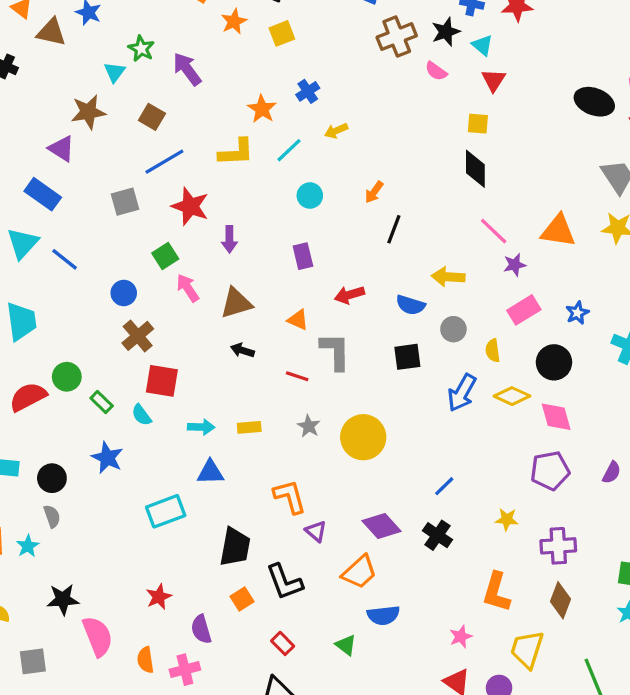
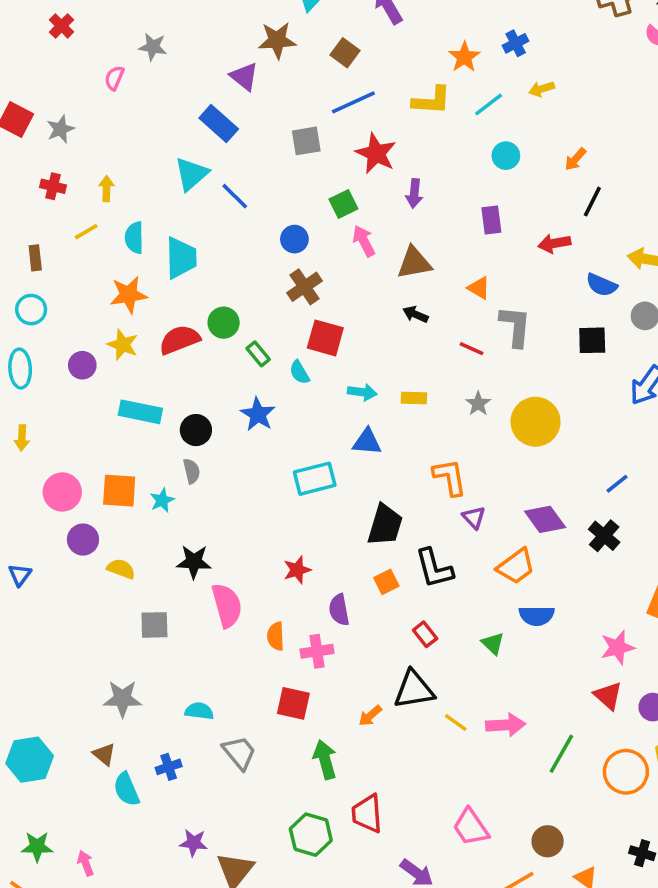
red arrow: (349, 295) -> (554, 243), moved
pink star: (461, 637) -> (618, 647), size x1.4

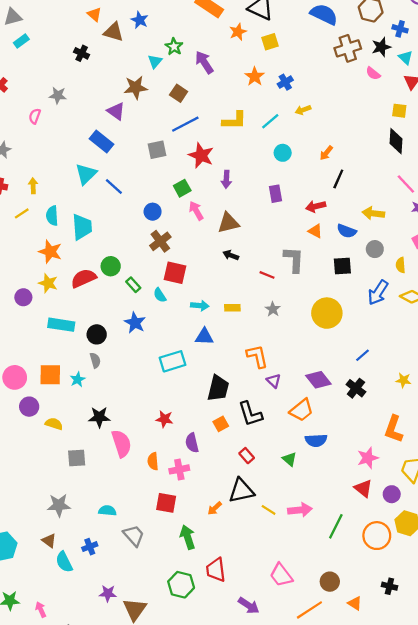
orange star: (464, 57) -> (255, 76), moved
orange triangle: (479, 288) -> (315, 231), moved
orange star: (129, 295) -> (50, 252), turned 30
yellow circle: (536, 422) -> (327, 313), moved
red star: (297, 570) -> (164, 419), turned 30

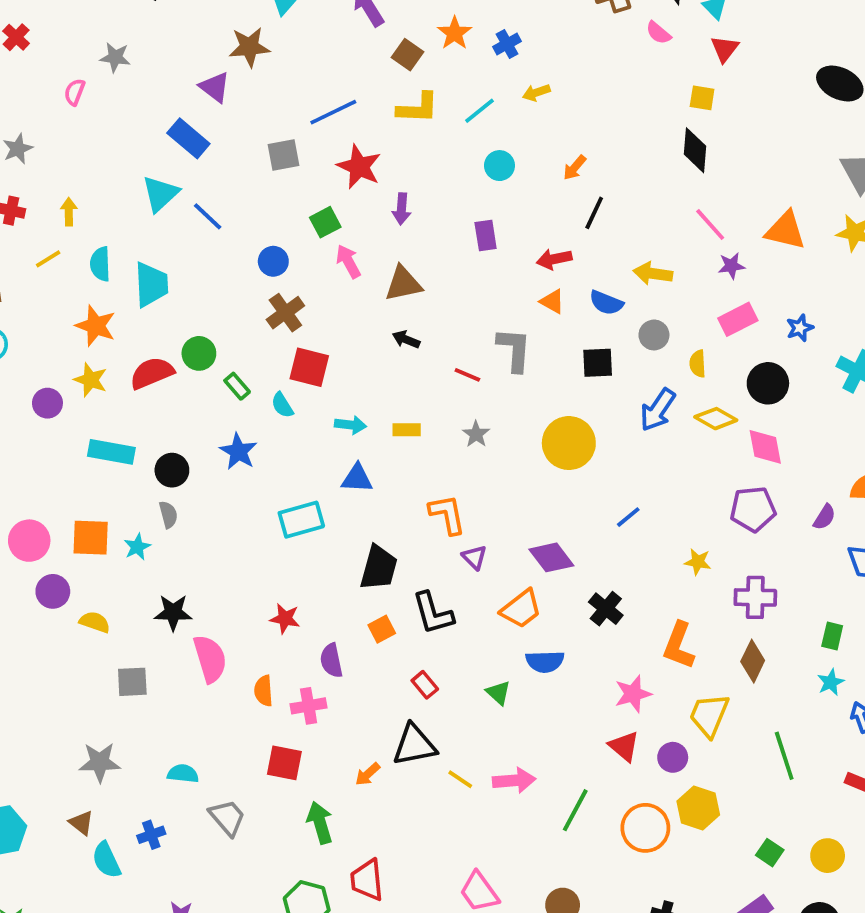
brown square: (179, 93) -> (407, 55), moved
black cross: (356, 388) -> (606, 609), moved

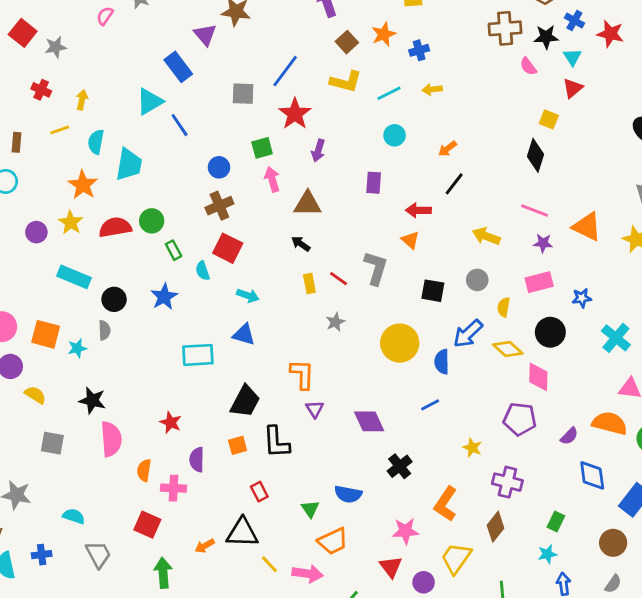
blue line: (333, 112) -> (285, 71), turned -40
pink line: (710, 225) -> (535, 211), turned -40
blue semicircle: (606, 303) -> (442, 362), moved, turned 55
yellow rectangle: (407, 430) -> (309, 284), moved, turned 66
orange trapezoid: (521, 609) -> (333, 541), moved

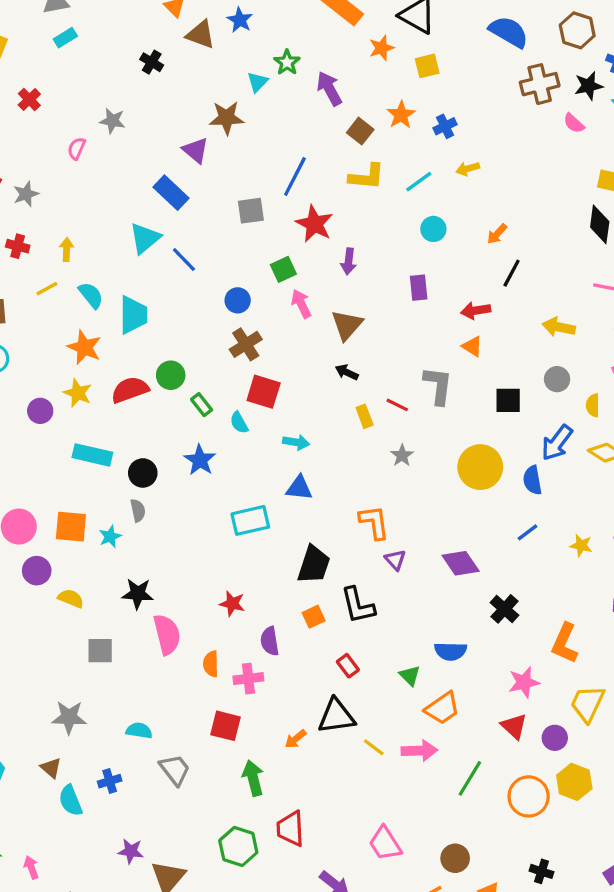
cyan semicircle: (96, 142) -> (91, 295), turned 140
brown triangle: (308, 204) -> (347, 325), turned -40
yellow star: (472, 448) -> (581, 545), moved

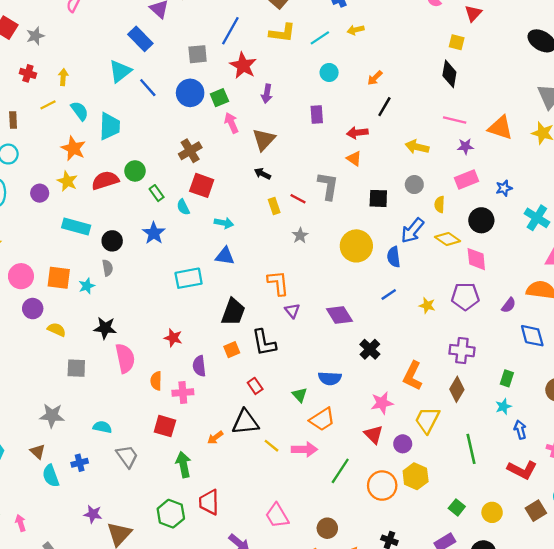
blue circle: (238, 300) -> (190, 93), moved, size x1.5

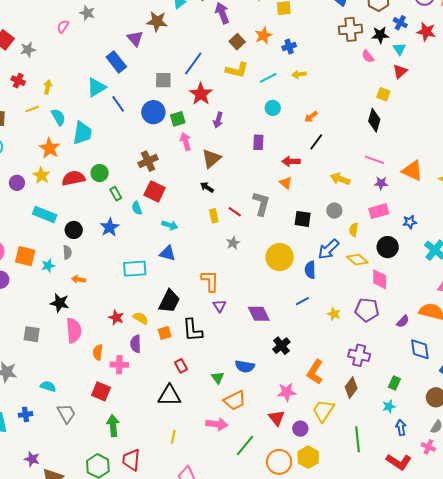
yellow semicircle: (57, 330) -> (141, 318), moved
orange arrow: (215, 437) -> (78, 279), moved, turned 40
yellow line: (272, 446) -> (173, 437), moved, turned 56

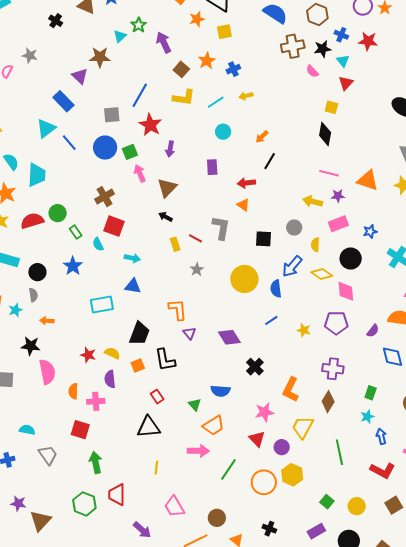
yellow arrow: (340, 179) -> (313, 201), moved

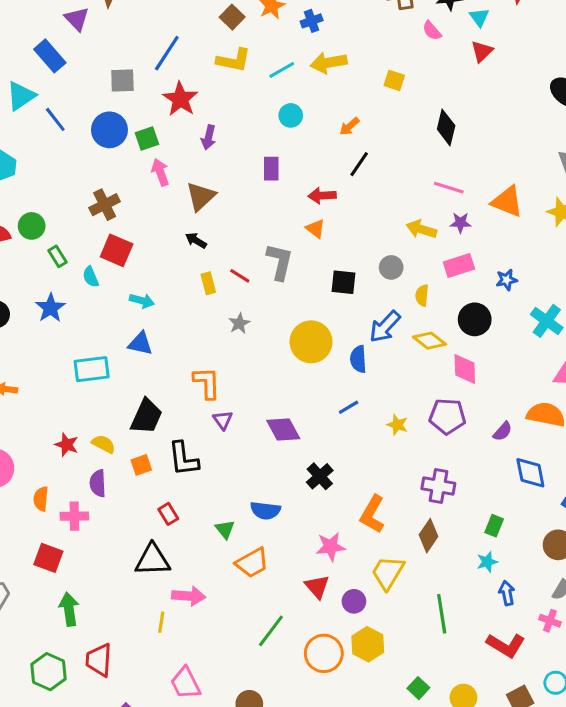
yellow arrow: (246, 96) -> (329, 63), size x1.6
yellow square: (331, 107) -> (394, 80), moved
pink arrow: (198, 451) -> (189, 596), moved

